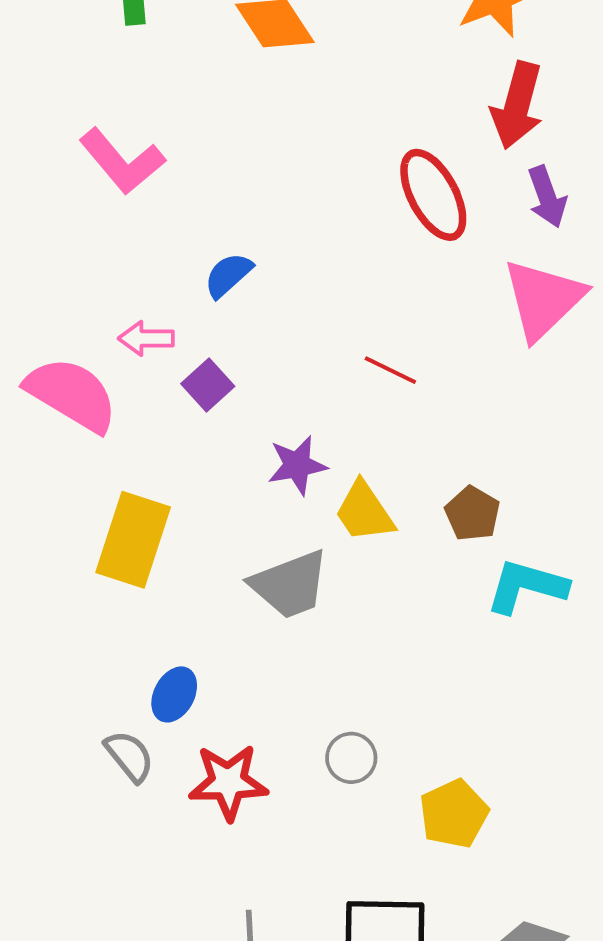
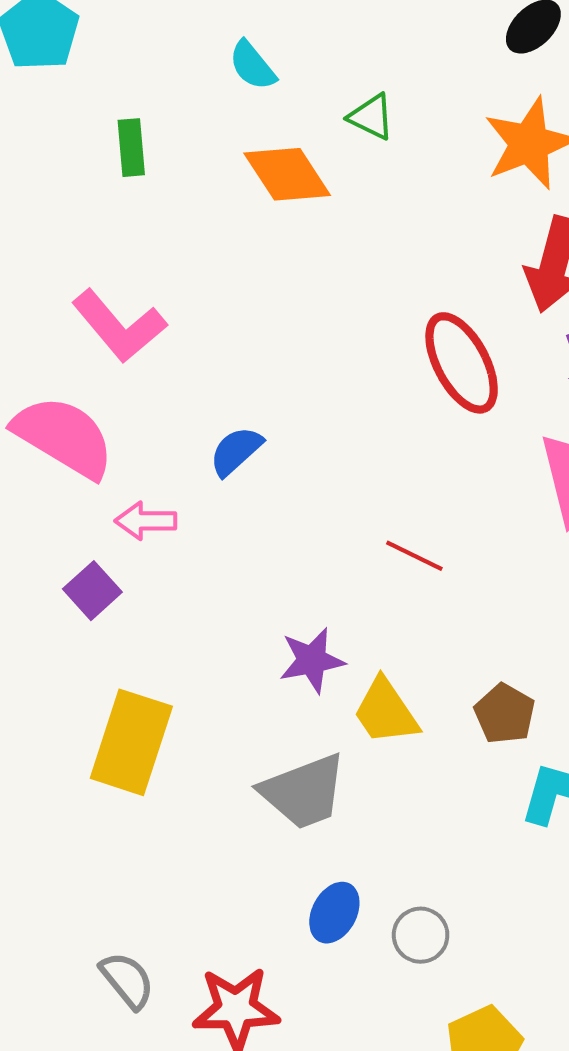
purple square: (208, 385) -> (92, 591), moved
pink semicircle: (72, 394) -> (64, 437), moved
blue ellipse: (174, 694) -> (334, 913), moved
gray circle: (351, 758) -> (421, 935), moved

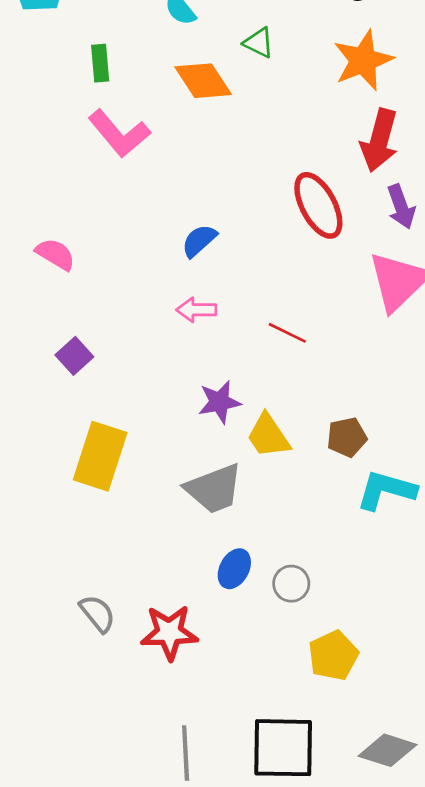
pink L-shape: (119, 326) -> (119, 134), moved
pink semicircle: (64, 437) -> (55, 254), size x0.6
blue semicircle: (236, 451) -> (199, 241), moved
pink arrow: (146, 521) -> (196, 310), moved
brown pentagon: (505, 714) -> (347, 437), turned 30

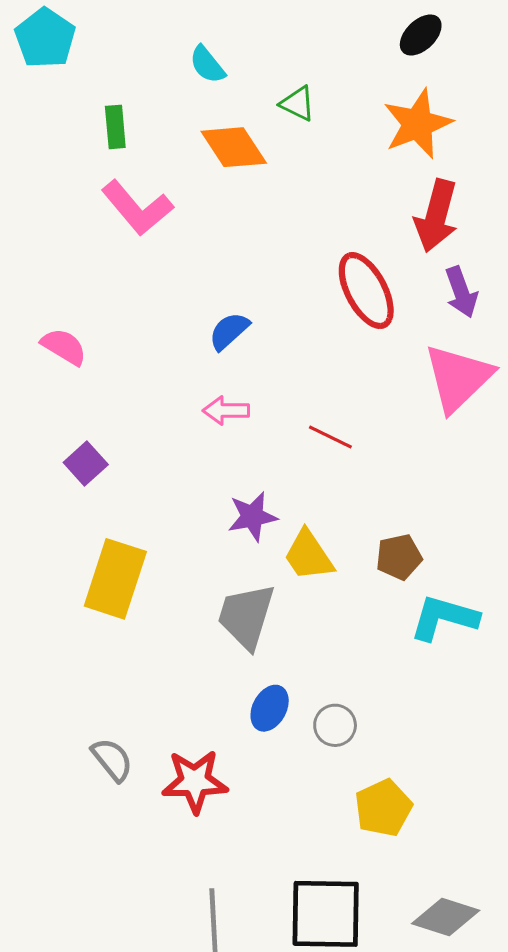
gray trapezoid: (214, 489) -> (246, 616), turned 128

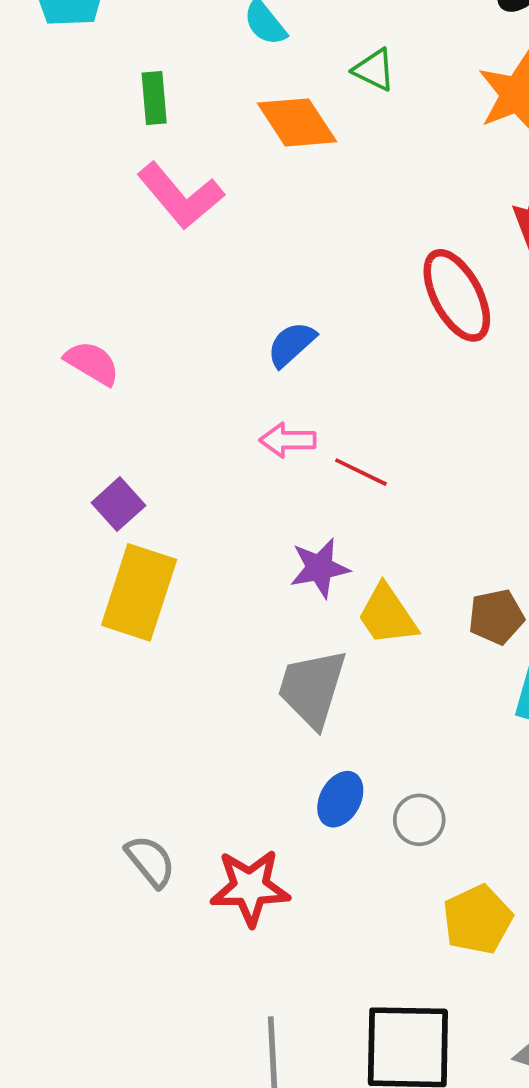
red line: (330, 437) -> (361, 472), moved
yellow rectangle: (115, 579) -> (139, 592), moved

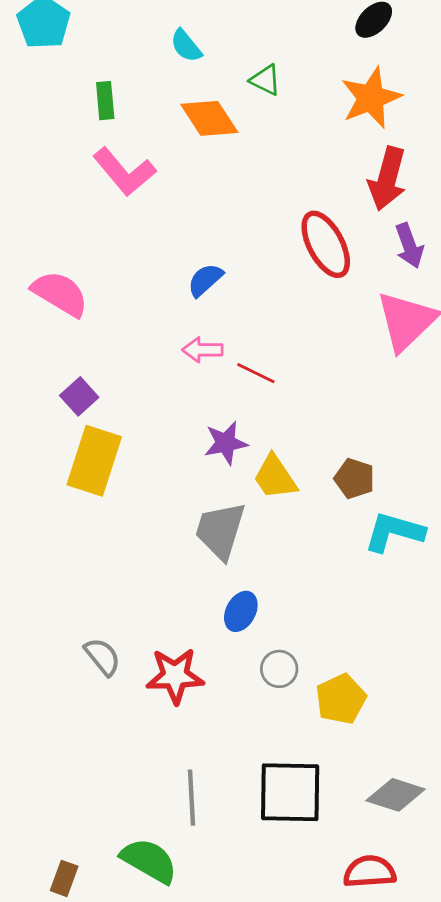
pink semicircle: (92, 363) -> (60, 294), size x1.4
brown pentagon: (496, 617) -> (354, 479), turned 30
gray circle: (419, 820) -> (279, 669), moved

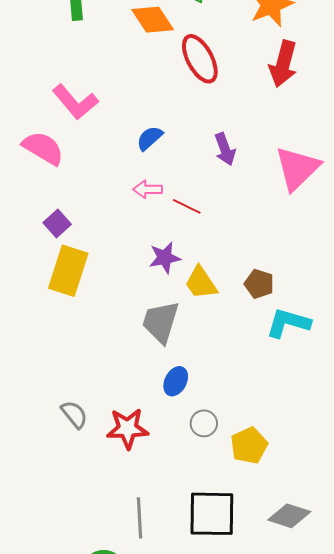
pink L-shape: (124, 172) -> (75, 102), moved
red ellipse: (326, 244) -> (200, 59), moved
purple arrow: (409, 246) -> (225, 149), moved

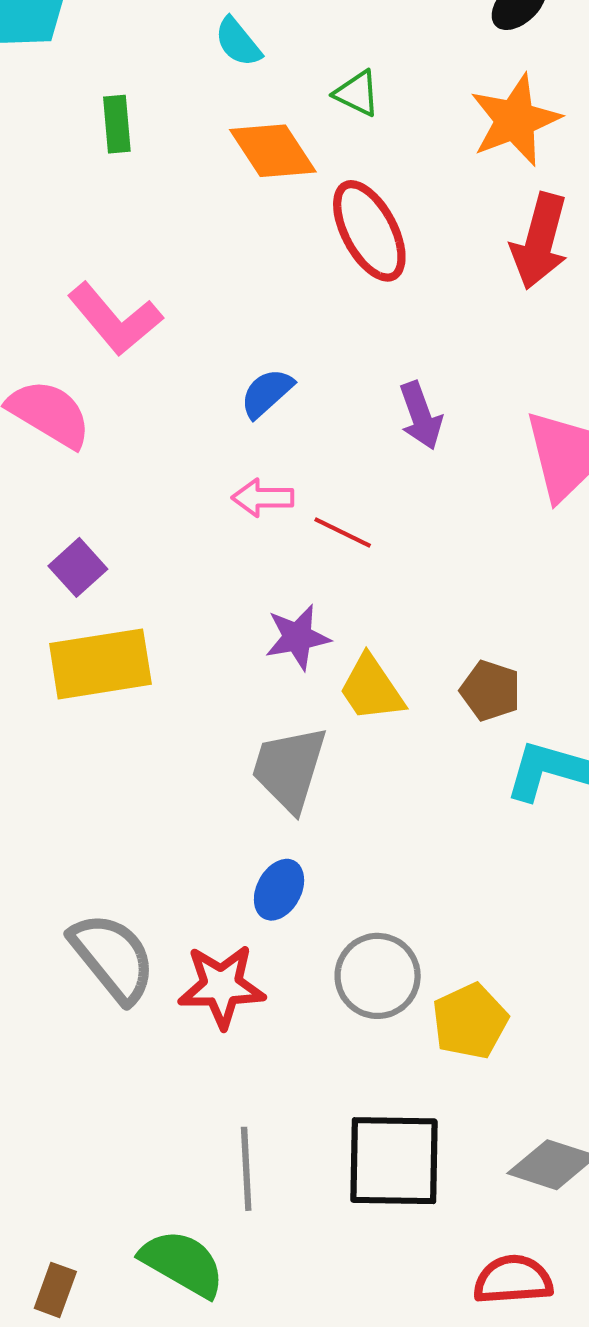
yellow rectangle: (68, 271) -> (100, 664), turned 63
blue ellipse: (176, 381) -> (279, 890), moved
gray semicircle: (74, 414) -> (113, 957), size x1.6
gray circle: (204, 423) -> (378, 976), size x1.5

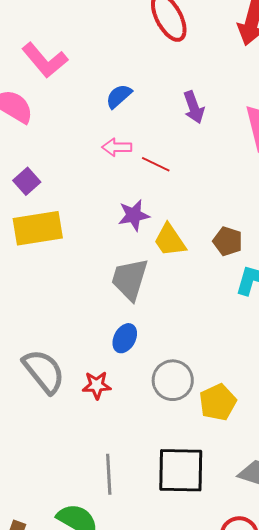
red star: (222, 986) -> (97, 385), size x0.7

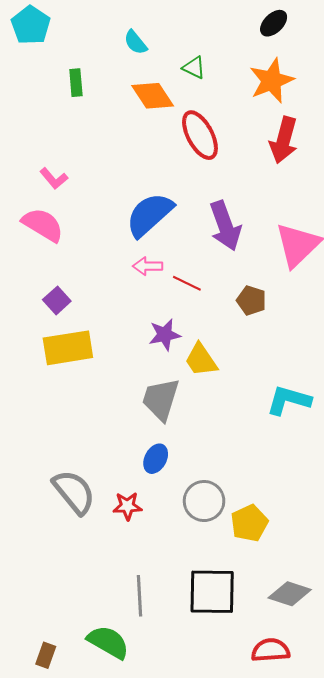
pink L-shape: (45, 60) -> (54, 178), moved, size x0.6
blue semicircle: (119, 96) -> (150, 215), size x1.8
purple arrow: (194, 107) -> (225, 226), size x1.5
brown pentagon: (228, 241) -> (251, 300), moved

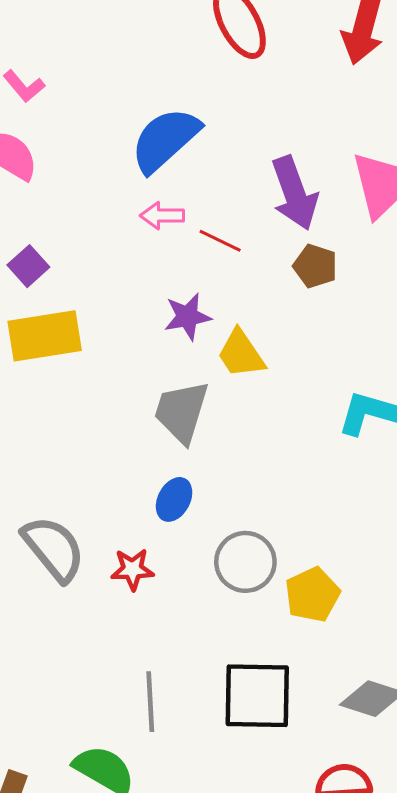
purple arrow: (225, 226) -> (294, 193), moved

